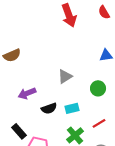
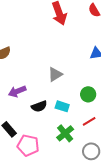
green circle: (98, 88) -> (88, 94), moved
cyan rectangle: (72, 108) -> (62, 106), turned 32

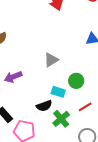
green circle: (88, 94) -> (76, 81), moved
black semicircle: (39, 106) -> (44, 106), moved

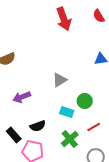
black semicircle: (44, 106) -> (38, 126), moved

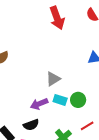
purple arrow: (22, 97) -> (39, 104), moved
cyan rectangle: (67, 112) -> (60, 100), moved

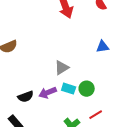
black semicircle: (31, 125) -> (26, 97), moved

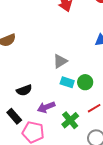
purple arrow: (48, 93) -> (46, 107), moved

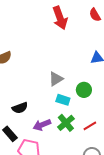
green circle: (85, 82) -> (84, 90), moved
green cross: (70, 120) -> (66, 123), moved

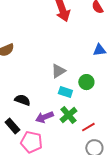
black semicircle: (20, 108) -> (22, 100), turned -140
red line: (90, 126) -> (88, 127), moved

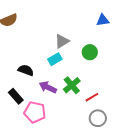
cyan rectangle: (65, 92) -> (55, 59), moved, turned -48
purple arrow: (44, 117) -> (48, 87), turned 48

